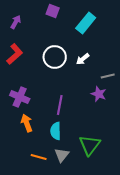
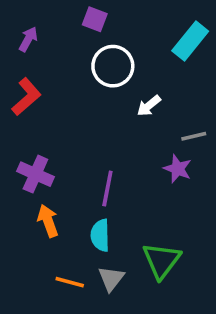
cyan rectangle: (86, 23) -> (190, 41), moved
white circle: (55, 57) -> (113, 66), moved

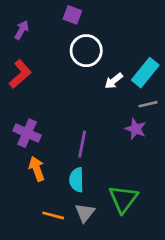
cyan rectangle: (190, 41) -> (145, 73), moved

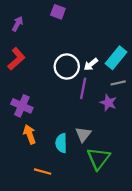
white circle: (86, 51) -> (67, 67), moved
purple line: (82, 144) -> (83, 88), moved
gray triangle: (85, 213) -> (83, 134), moved

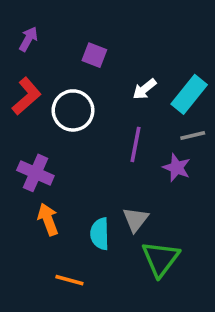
purple square: (58, 12) -> (94, 55), moved
white arrow: (91, 64) -> (144, 89), moved
white circle: (67, 67) -> (73, 110), moved

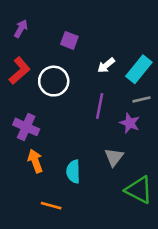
gray triangle: (136, 219) -> (114, 157), moved
green triangle: (161, 259) -> (139, 190), moved, turned -40

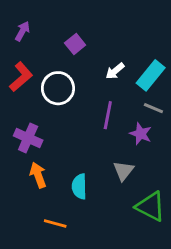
purple square: (69, 40) -> (75, 44), turned 30
gray line: (141, 99) -> (153, 108), turned 36

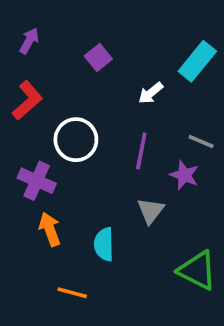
cyan rectangle: (151, 75) -> (197, 61), moved
white circle: (58, 88) -> (76, 140), moved
gray triangle: (124, 171) -> (151, 211), moved

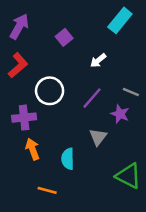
purple arrow: (29, 41) -> (19, 26), size x1.5
cyan rectangle: (197, 61) -> (120, 20), moved
purple line: (141, 151) -> (92, 98), turned 30
purple cross: (37, 181) -> (24, 118), turned -30

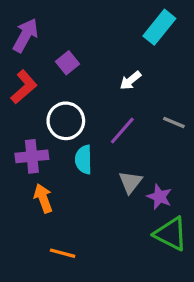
purple square: (64, 37) -> (67, 63), moved
purple star: (120, 114) -> (159, 197), moved
cyan semicircle: (68, 159) -> (84, 160), moved

